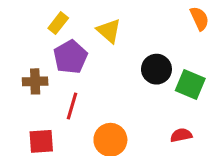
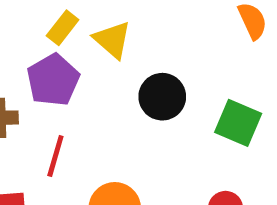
yellow rectangle: (58, 23) -> (63, 28), moved
black circle: (156, 69) -> (162, 97), moved

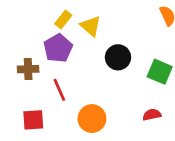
red line: (55, 156) -> (59, 90), turned -40

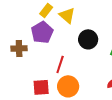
red line: (59, 90) -> (60, 64), moved, turned 42
red square: (33, 120) -> (41, 87), moved

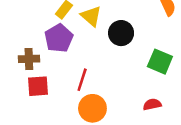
black circle: (88, 39) -> (121, 33), moved
red square: (41, 87) -> (38, 86), moved

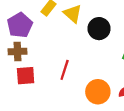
purple pentagon: (59, 38) -> (20, 25), moved
orange circle: (92, 108) -> (98, 92), moved

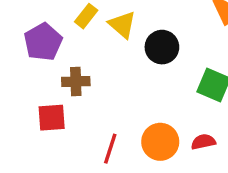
brown cross: (17, 52) -> (76, 82), moved
red line: (65, 70) -> (110, 149), moved

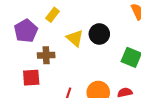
yellow triangle: (122, 25) -> (75, 38), moved

